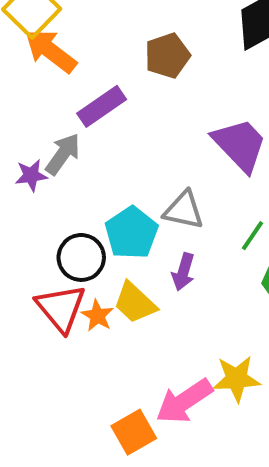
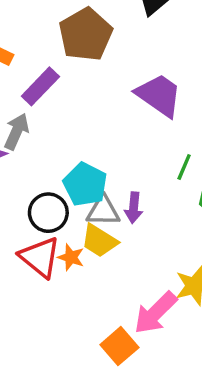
brown pentagon: (167, 56) -> (86, 34), size x1.4
gray triangle: (184, 210) -> (103, 211), moved

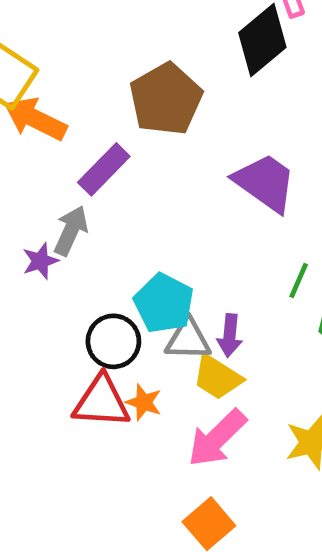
yellow trapezoid: (99, 241) -> (217, 377), moved
red triangle: (40, 257) -> (101, 402), turned -36
pink arrow: (155, 313) -> (217, 438), moved

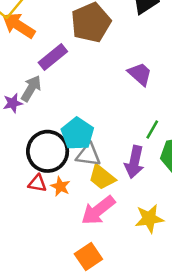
purple trapezoid: (265, 182) -> (140, 74), size x0.7
purple arrow: (230, 335) -> (134, 162), moved, size x1.4
black circle: (113, 341) -> (48, 151), size x1.4
red triangle: (101, 402) -> (37, 183), size x0.6

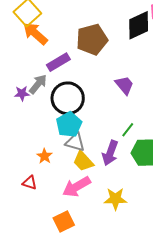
black circle: (48, 151) -> (68, 98), moved
red triangle: (37, 183) -> (30, 183), moved
orange star: (60, 186) -> (45, 156), moved

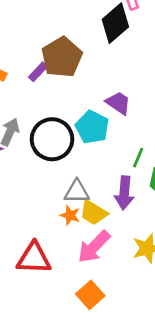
purple rectangle: (58, 62) -> (38, 72), moved, size x0.7
cyan pentagon: (69, 125) -> (92, 127), moved
orange star: (45, 156) -> (70, 215), moved
red triangle: (30, 183) -> (34, 258), size x1.8

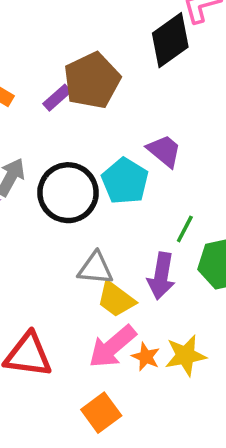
orange star: (70, 215) -> (146, 357), moved

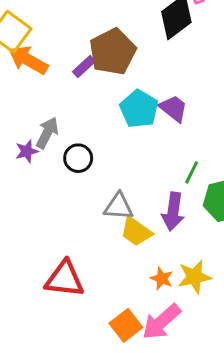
cyan pentagon: (125, 181) -> (139, 109), moved
black circle: (68, 193) -> (78, 158), moved, size x0.6
pink arrow: (112, 347) -> (161, 322), moved

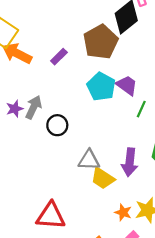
brown pentagon: (113, 52) -> (101, 42), moved
purple star: (27, 151) -> (15, 109), moved
green line: (192, 172) -> (141, 109), moved

